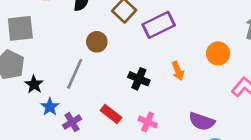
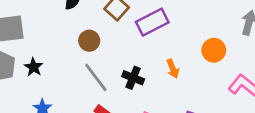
gray line: (75, 74) -> (96, 77), moved, turned -60
black star: (34, 84) -> (34, 67), moved

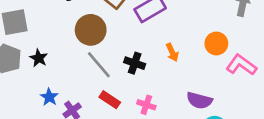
brown circle: (89, 41) -> (91, 30), size x1.5
orange circle: (214, 50) -> (216, 44), moved

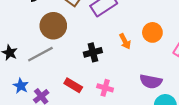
orange circle: (216, 44) -> (152, 32), moved
black cross: (135, 63) -> (93, 52), turned -30
gray line: (99, 65) -> (40, 54), moved, turned -75

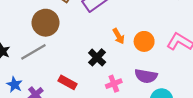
orange circle: (152, 32) -> (144, 41), moved
black cross: (93, 52) -> (97, 57), moved, turned -30
pink cross: (105, 88) -> (114, 84), moved, turned -35

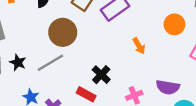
orange circle: (144, 41) -> (174, 24), moved
black cross: (97, 57) -> (101, 75), moved

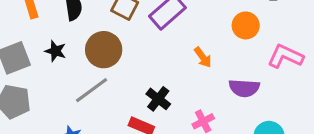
black star: (18, 62) -> (55, 51), moved
purple semicircle: (168, 87) -> (244, 88), moved

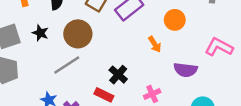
orange circle: (246, 25) -> (175, 20), moved

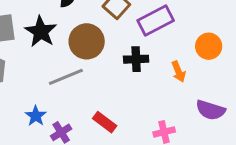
black star: (40, 33) -> (41, 32), size x1.5
black cross: (118, 75) -> (136, 59), moved, turned 36

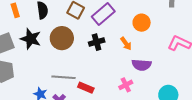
gray line: (66, 77) -> (63, 77), moved, turned 40
purple semicircle: (210, 110) -> (142, 65), moved

